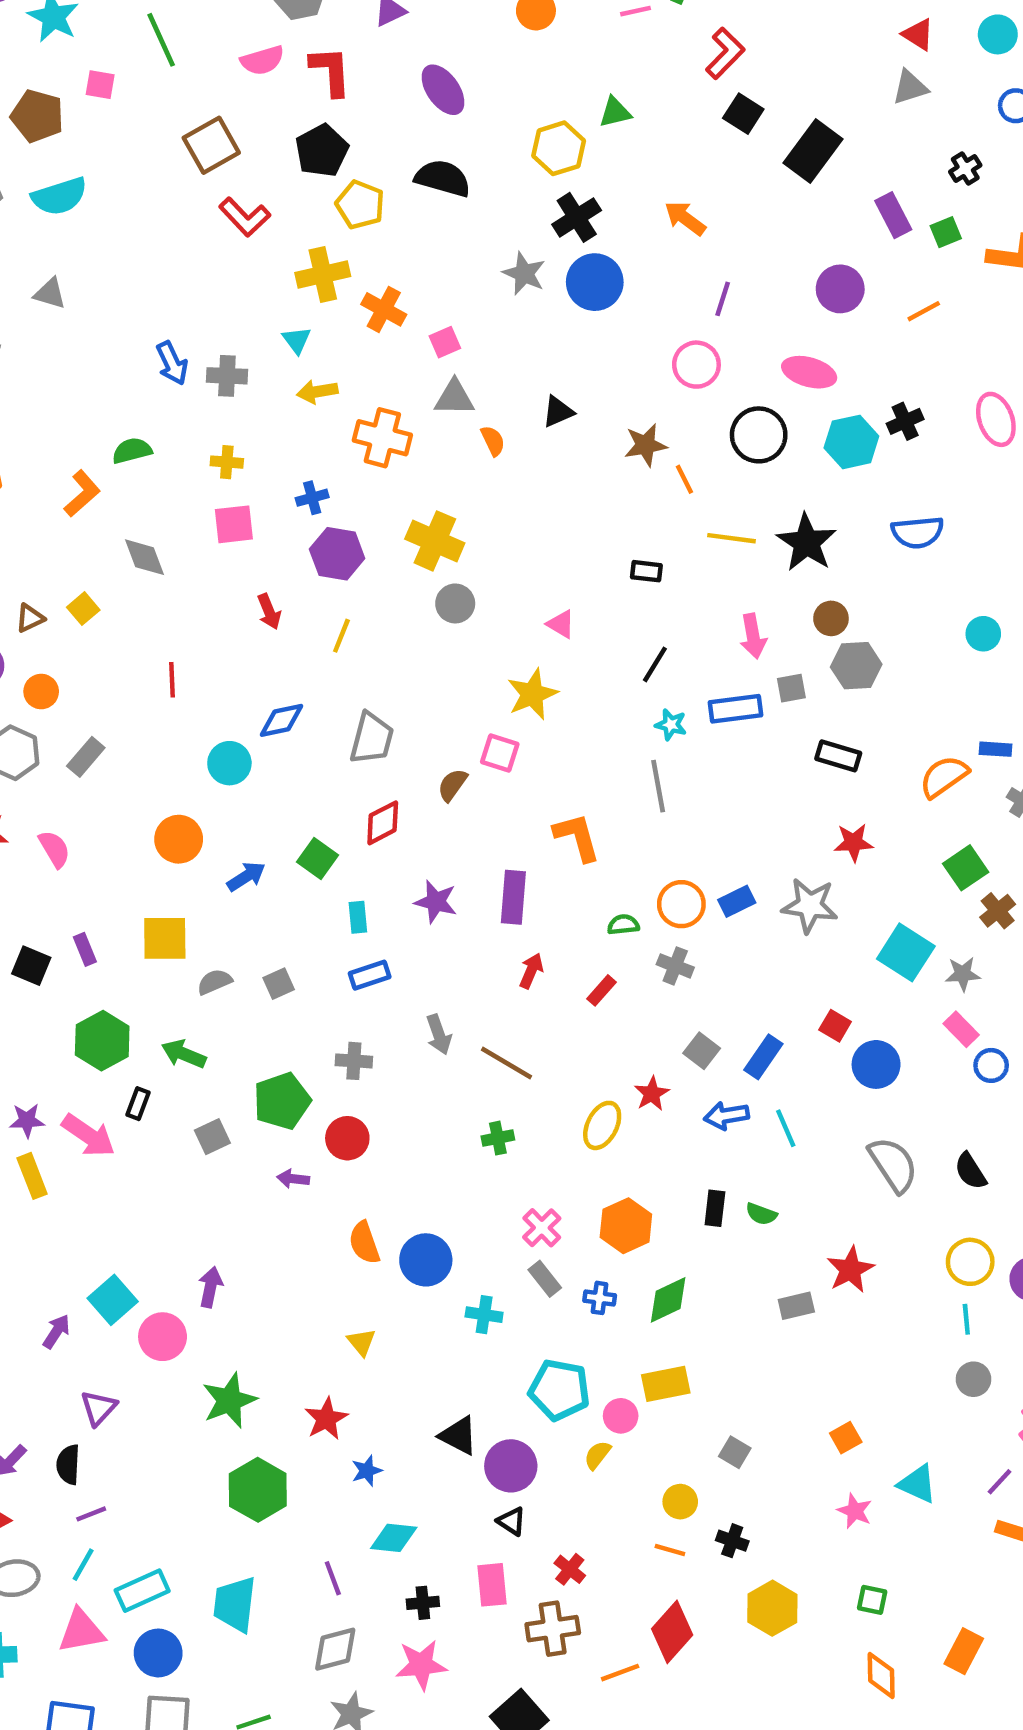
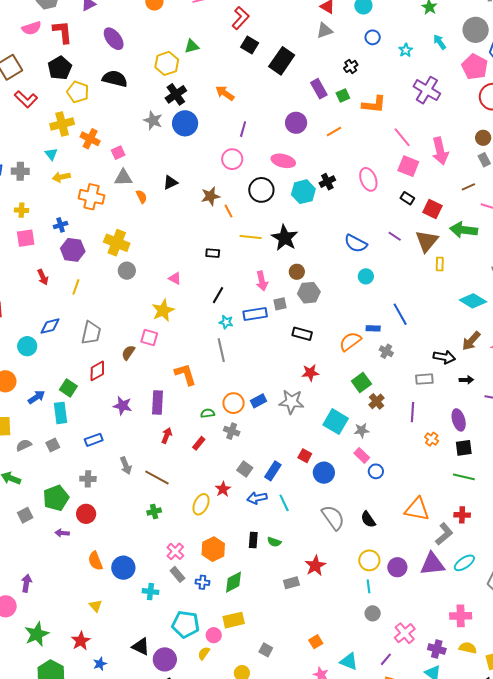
blue semicircle: (917, 532) -> (356, 243), moved, turned 35
cyan rectangle: (358, 917) -> (61, 413), moved, size x1.5

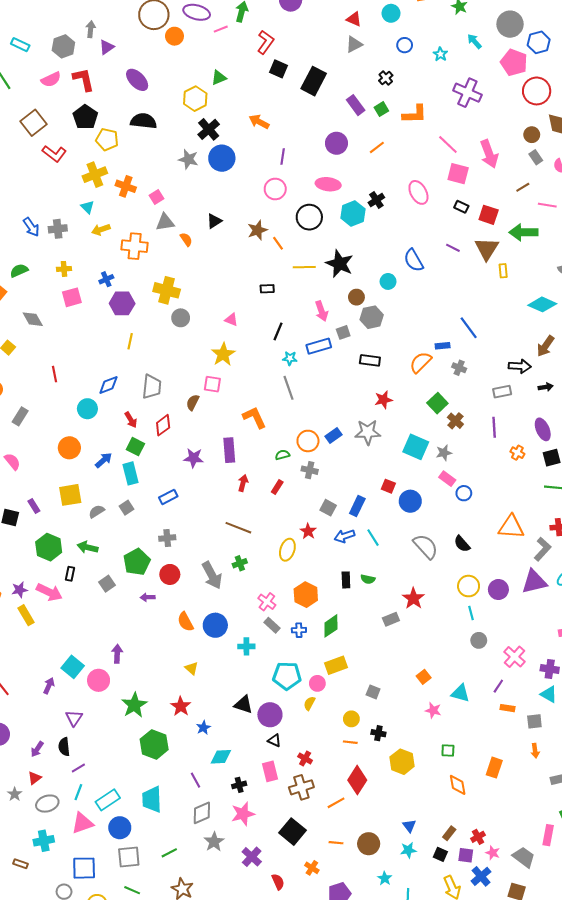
blue semicircle: (356, 243) -> (414, 260), turned 40
cyan circle: (366, 276) -> (388, 281), moved
red arrow: (43, 277) -> (131, 420), moved
gray arrow: (126, 466) -> (212, 575), moved, size x1.5

